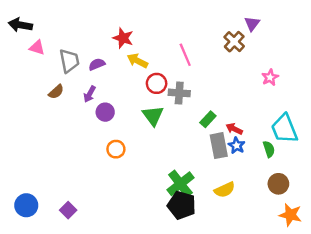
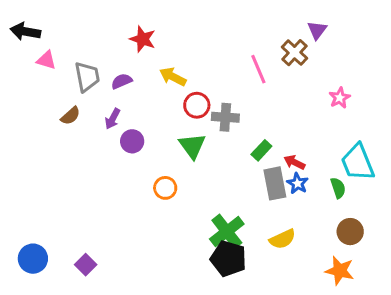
red star: (123, 38) -> (143, 39), moved
pink line: (185, 55) -> (258, 69), moved
orange circle: (116, 149) -> (165, 188), moved
orange star: (290, 215) -> (340, 271), moved

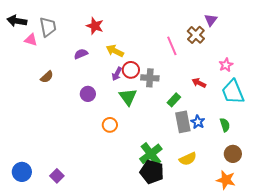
gray trapezoid: (87, 77) -> (48, 27), moved
purple arrow: (113, 119) -> (117, 74), moved
red arrow: (295, 162) -> (199, 83), moved
cyan trapezoid: (358, 162) -> (233, 92), moved

